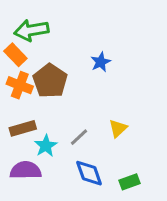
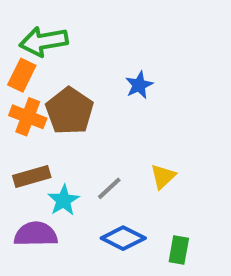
orange rectangle: (15, 55) -> (22, 75), turned 70
blue diamond: (89, 173) -> (123, 238), turned -44
green rectangle: (129, 182) -> (179, 250), turned -60

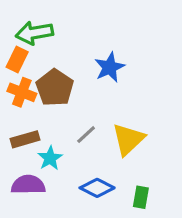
blue star: (139, 85) -> (110, 67), size x1.4
yellow triangle: (163, 176) -> (128, 139), size x1.6
gray line: (109, 188) -> (86, 135), moved

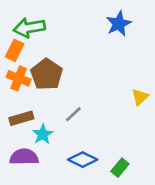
blue star: (110, 67) -> (119, 24), moved
yellow triangle: (128, 139) -> (140, 97), moved, size x0.6
green rectangle: (141, 197) -> (120, 168), turned 30

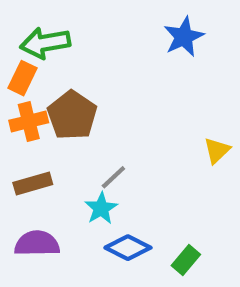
orange cross: (19, 78) -> (29, 121), turned -35
cyan star: (43, 134) -> (101, 208), moved

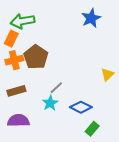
blue diamond: (128, 248) -> (81, 107), moved

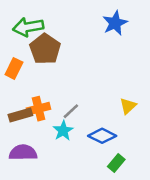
orange rectangle: (11, 39) -> (14, 68), moved
brown pentagon: (36, 57) -> (45, 49), moved
orange cross: (14, 60) -> (39, 109), moved
yellow triangle: (107, 74) -> (128, 106), moved

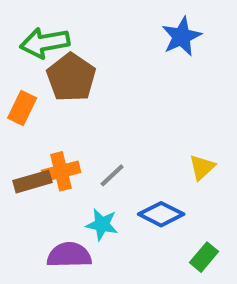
cyan star: (63, 131) -> (102, 224), moved, turned -30
purple semicircle: (23, 153) -> (69, 255), moved
green rectangle: (116, 163) -> (204, 257), moved

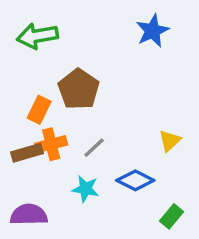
brown pentagon: (71, 77) -> (79, 89), moved
orange rectangle: (22, 108) -> (39, 110), moved
purple semicircle: (69, 255) -> (29, 215), moved

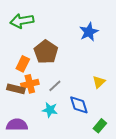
blue star: (153, 31) -> (89, 32), moved
brown rectangle: (27, 153) -> (16, 89), turned 30
blue diamond: (135, 180) -> (79, 105), turned 45

